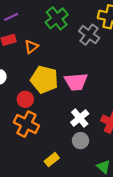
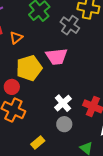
yellow pentagon: (44, 79) -> (29, 68), turned -30
pink trapezoid: (76, 82) -> (57, 57), moved

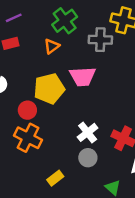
gray cross: (70, 25) -> (100, 40), turned -36
orange triangle: (16, 38) -> (52, 46), moved

